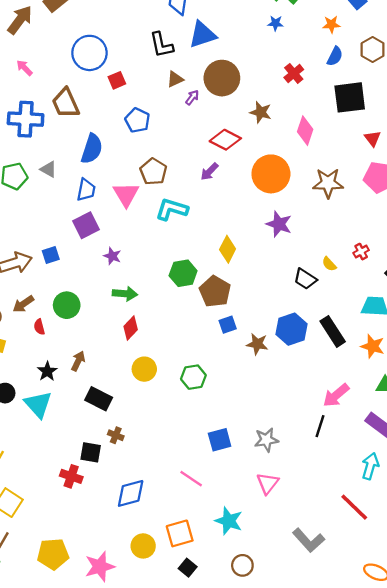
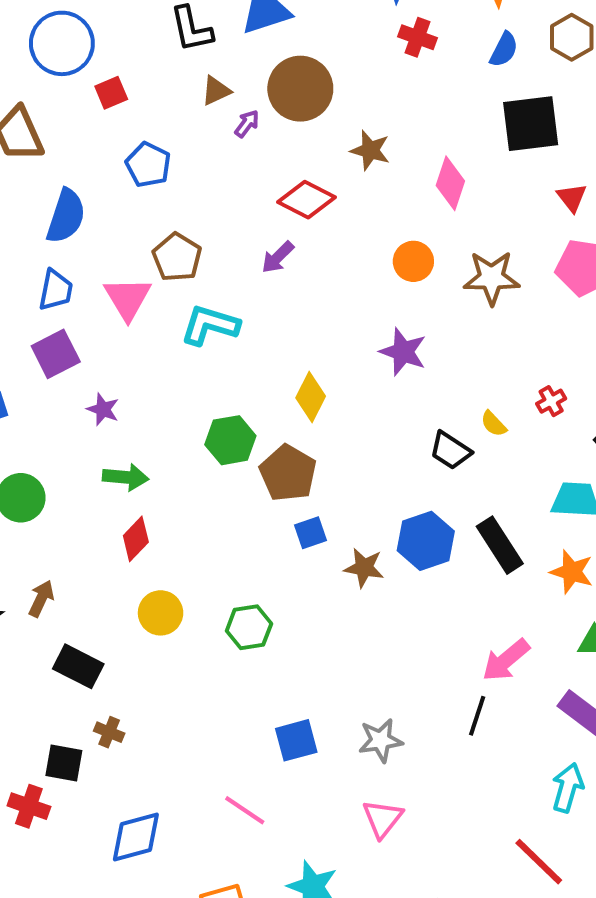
red cross: (294, 73) -> (418, 37), moved, turned -30
orange circle: (271, 174) -> (413, 261), moved, size x0.6

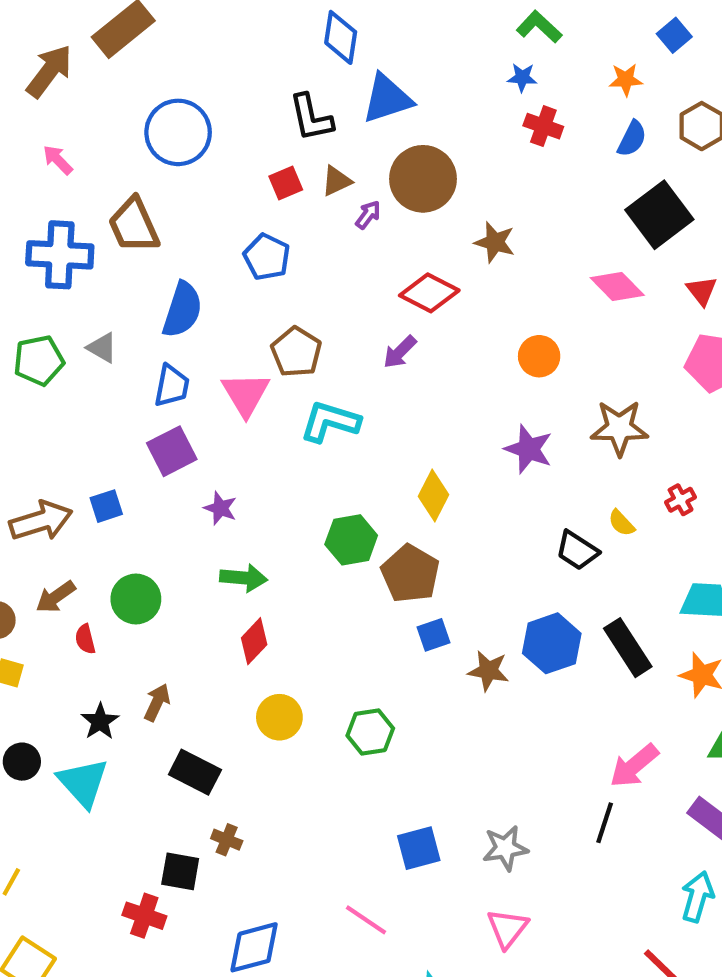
red square: (111, 93) -> (286, 183), moved
black square: (531, 124) -> (659, 215), turned -30
pink diamond: (450, 183) -> (617, 287), moved, turned -63
brown star: (492, 278) -> (619, 428), moved

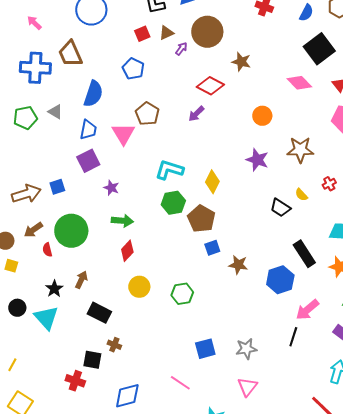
cyan L-shape: (330, 422) -> (169, 170), moved
green circle: (136, 599) -> (71, 231), size x1.4
blue hexagon: (552, 643) -> (280, 280), moved

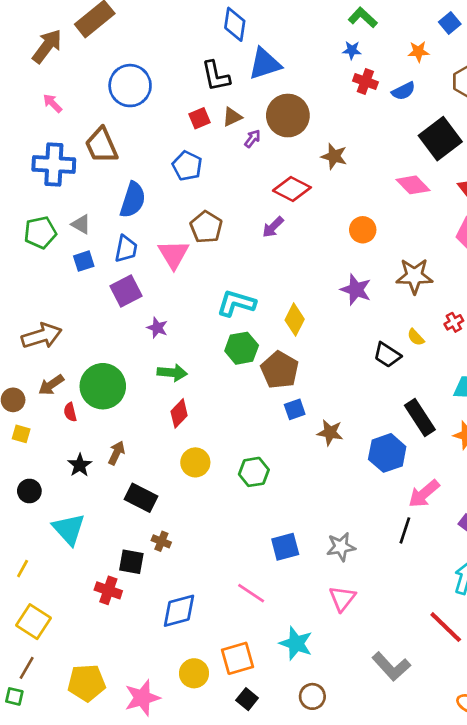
blue semicircle: (306, 13) -> (404, 91), moved, turned 36
blue square: (57, 187) -> (84, 261), moved
cyan triangle: (46, 318) -> (69, 529), moved

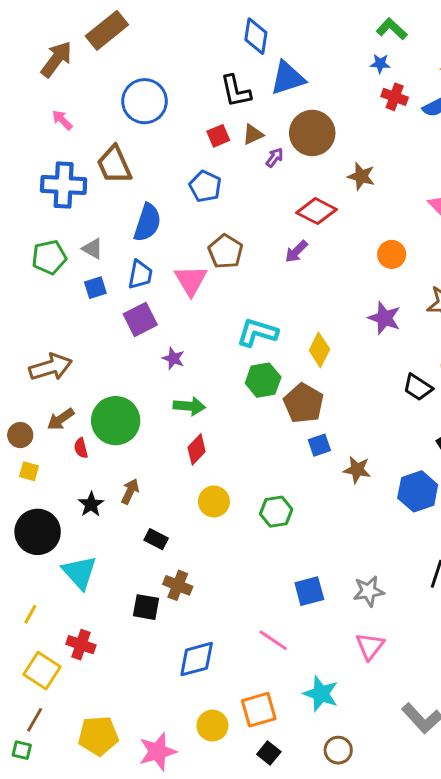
black circle: (29, 491) -> (38, 532), size x1.8
black rectangle: (141, 498) -> (156, 539), size x0.7
brown cross: (161, 541) -> (178, 585), size x1.4
red cross: (108, 590) -> (81, 645), moved

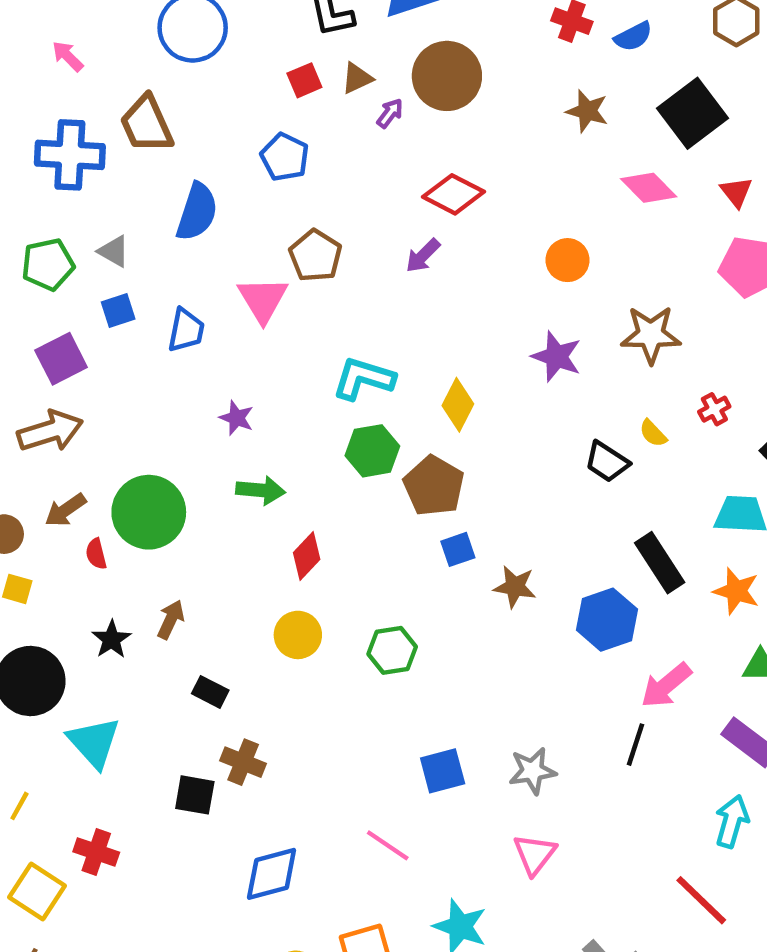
brown star: (361, 176) -> (587, 111), moved
blue trapezoid: (140, 275) -> (186, 330), moved
purple square: (140, 319) -> (61, 359), moved
red diamond: (197, 449) -> (307, 556), moved

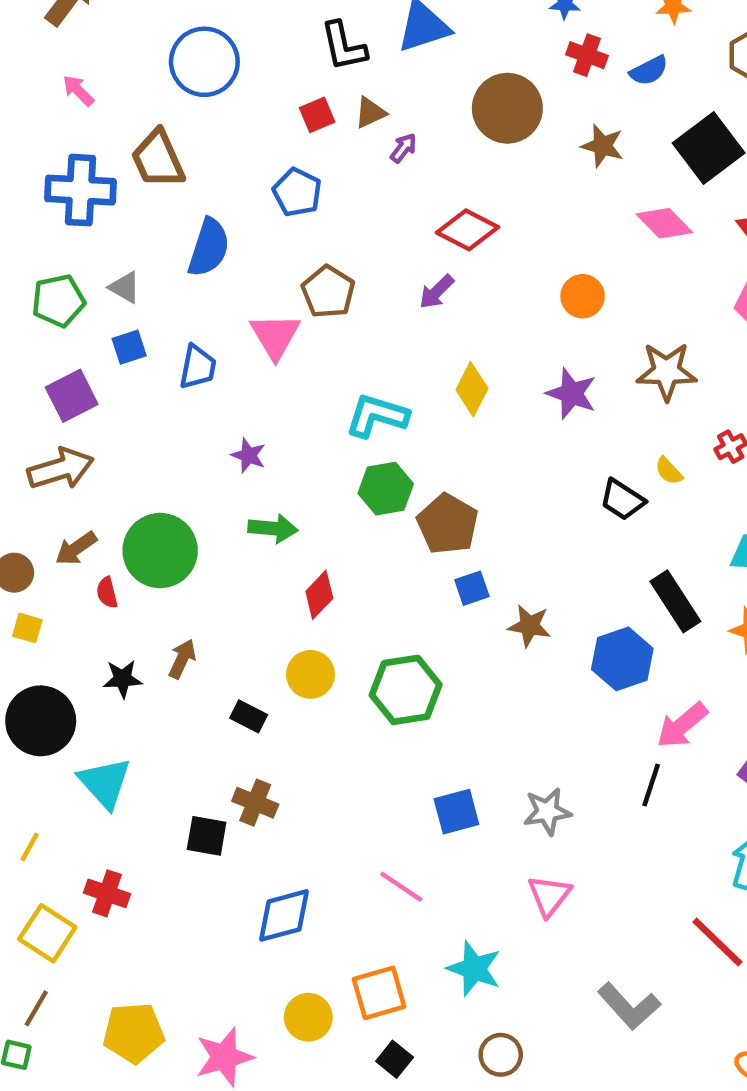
brown circle: (447, 76) -> (507, 108), moved
yellow diamond: (458, 405) -> (472, 389), moved
black star: (112, 639) -> (123, 679), turned 30
green hexagon: (392, 650) -> (406, 690), size x1.4
black rectangle: (210, 692) -> (249, 716), moved

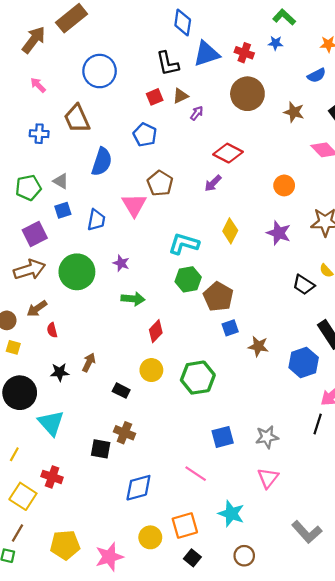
red cross: (587, 55) -> (244, 53), moved
blue cross: (80, 190) -> (39, 134), size x0.6
green circle: (160, 551) -> (77, 272), moved

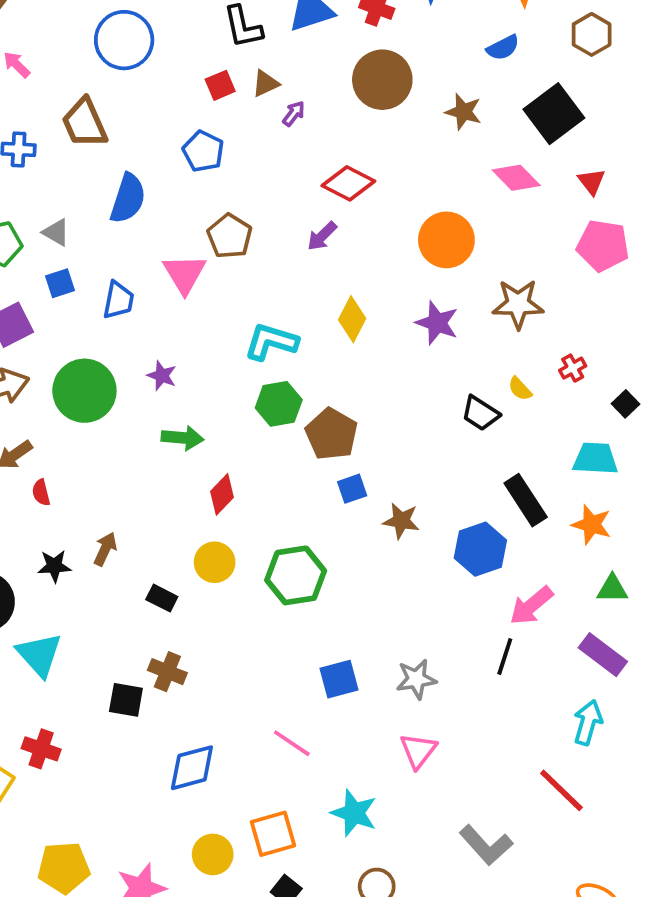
orange circle: (284, 185) -> (446, 240), size x1.5

